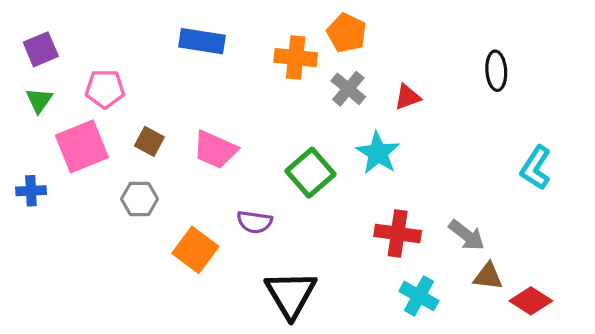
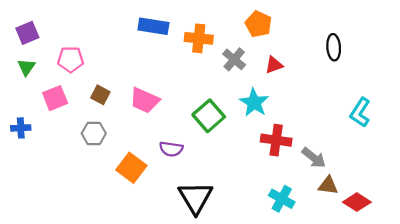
orange pentagon: (347, 33) -> (258, 24), moved
blue rectangle: (202, 41) -> (153, 26), moved
pink square: (82, 146) -> (55, 98), size x0.7
red cross: (398, 233) -> (276, 140), moved

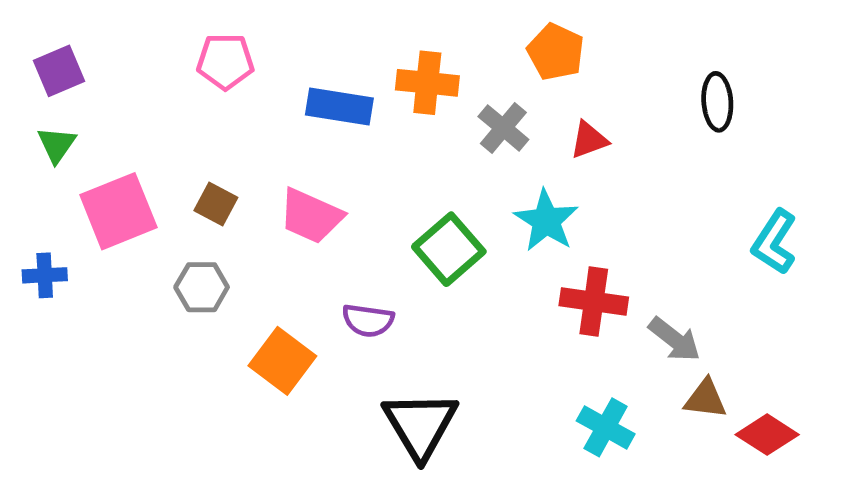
blue rectangle: (153, 26) -> (339, 107), moved
pink pentagon: (71, 59) -> (225, 61), moved
pink square: (55, 98) -> (118, 211), size x1.4

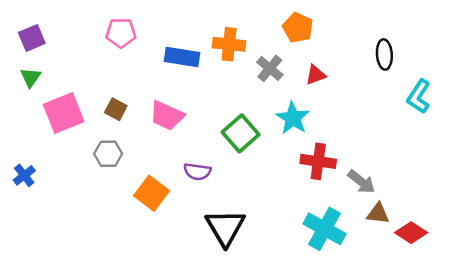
cyan L-shape: (774, 242) -> (419, 96), moved
blue cross: (45, 275) -> (24, 175), moved, turned -35
cyan cross: (606, 427) -> (325, 229), size x1.4

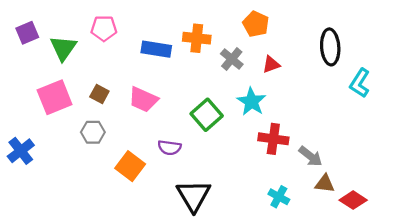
black ellipse: (384, 54) -> (330, 47), size x1.4
green triangle: (31, 77) -> (63, 48), moved, size x1.5
blue cross: (24, 175) -> (21, 151), size x1.4
cyan cross: (325, 229) -> (279, 197), size x0.6

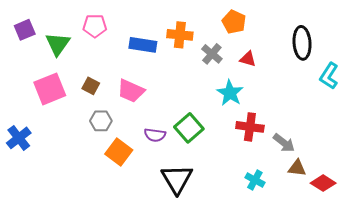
red triangle: (271, 64) -> (248, 59), turned 36
green square: (207, 115) -> (189, 128), moved
gray hexagon: (93, 132) -> (101, 121), moved

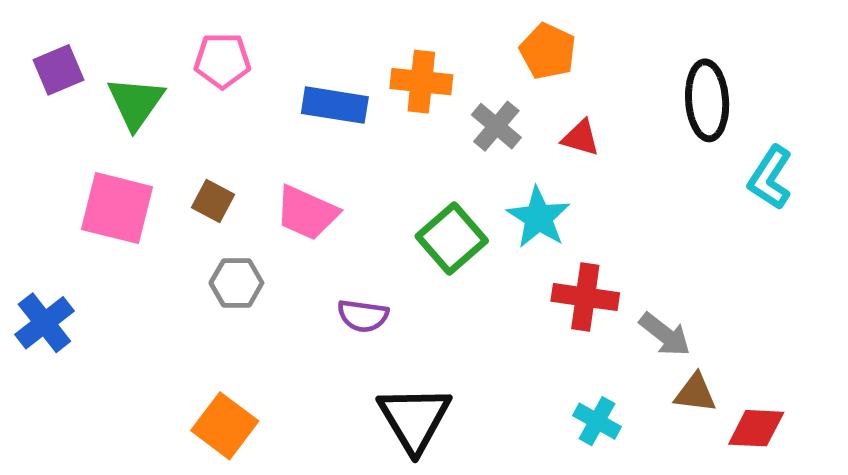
pink square: (50, 89) -> (117, 208), turned 36
green square: (189, 128) -> (452, 239), moved
orange square: (119, 152) -> (225, 426), moved
red diamond: (323, 183) -> (756, 428), turned -30

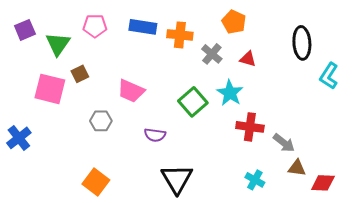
blue rectangle: (335, 105) -> (143, 27), moved
brown square: (213, 201) -> (80, 74), moved, turned 36

